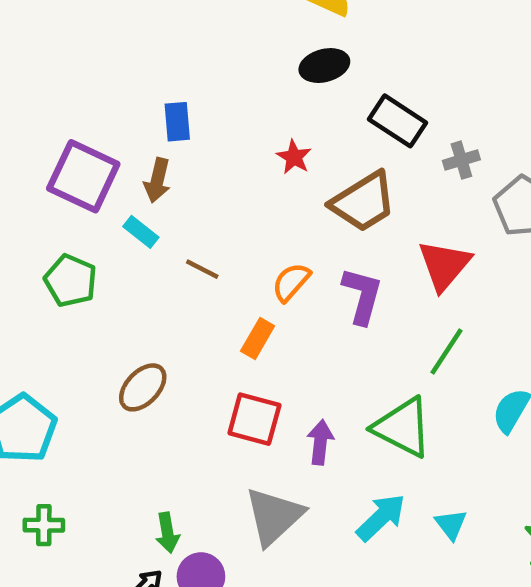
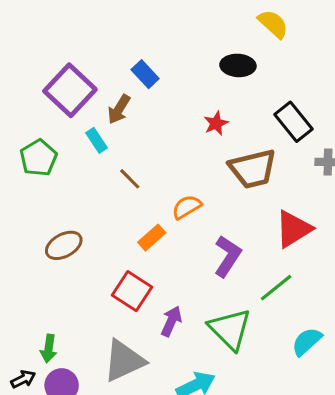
black ellipse: (324, 66) -> (238, 65), moved
blue rectangle: (177, 122) -> (145, 74), turned -56
purple L-shape: (362, 296) -> (228, 256), moved

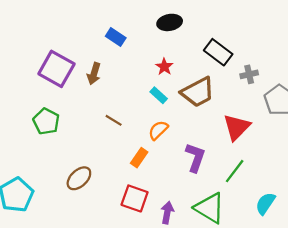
blue rectangle: (145, 74) -> (116, 37), moved
cyan rectangle: (97, 140) -> (159, 95), moved

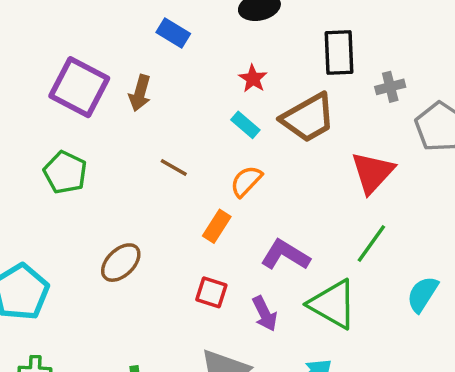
black rectangle: (218, 52) -> (339, 53), turned 52
purple L-shape: (195, 157) -> (285, 255), moved, turned -76
red square: (135, 198) -> (211, 292), size x0.7
purple arrow: (167, 213) -> (265, 314), turned 145

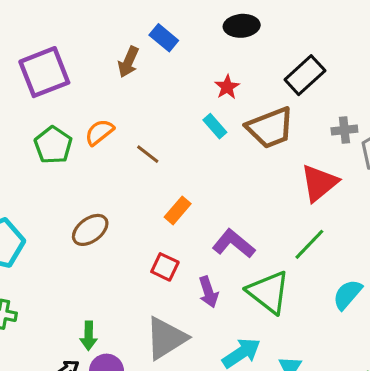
black rectangle: (339, 53) -> (305, 75), turned 42
purple square: (79, 87) -> (44, 72), moved, turned 33
gray cross: (390, 87) -> (344, 130), moved
brown arrow: (140, 93) -> (128, 62), moved
orange semicircle: (246, 181) -> (99, 132), moved

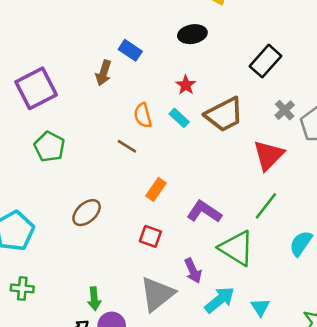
black rectangle: (305, 75) -> (266, 61), moved
gray cross: (344, 130) -> (285, 110), turned -30
orange semicircle: (99, 132) -> (143, 115), moved, turned -60
purple arrow: (208, 292) -> (193, 271), moved

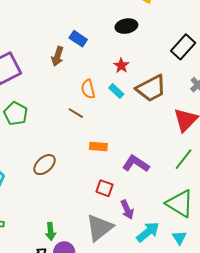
orange rectangle: (156, 189) -> (98, 146), turned 60
red square: (150, 236) -> (104, 188), moved
green triangle: (237, 248) -> (180, 204), moved

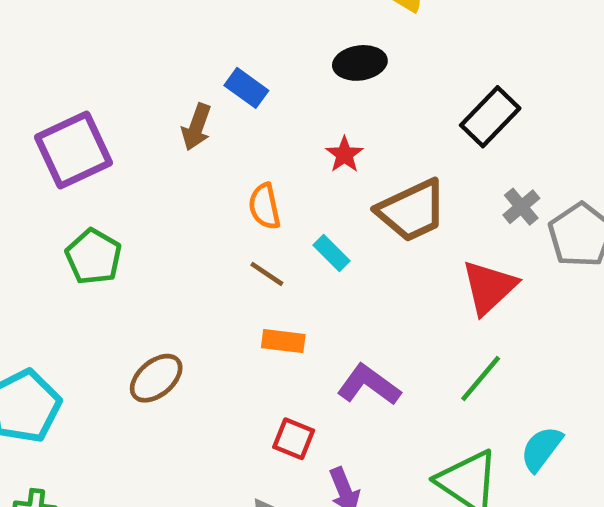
cyan rectangle: (116, 91) -> (332, 253), moved
brown line: (76, 113) -> (267, 274), moved

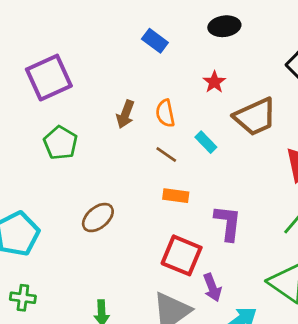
brown arrow: (196, 127) -> (125, 114), moved
purple L-shape: (369, 385) -> (228, 223), turned 60
red square: (294, 439) -> (182, 255), size x1.6

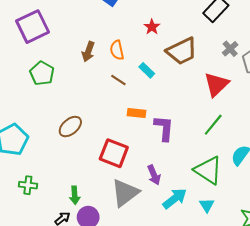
orange rectangle: (176, 196) -> (137, 113), moved
red square: (182, 255) -> (114, 153), moved
green cross: (23, 298) -> (28, 185), moved

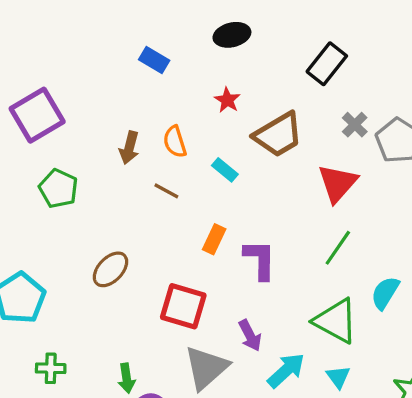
brown line: (118, 80) -> (166, 191), moved
orange rectangle: (137, 113) -> (214, 239), turned -66

